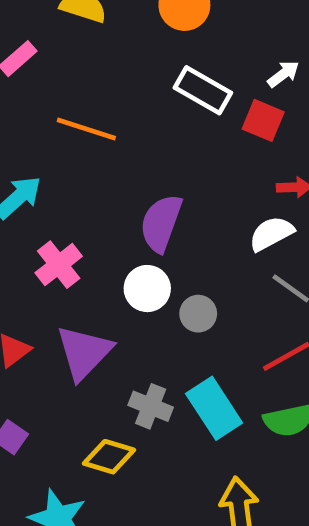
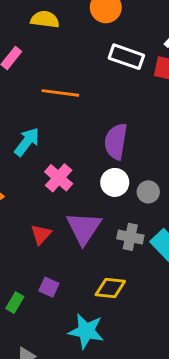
gray cross: (151, 406) -> (130, 237), moved

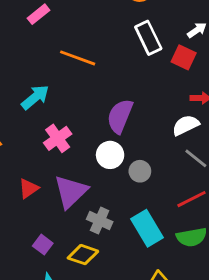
white rectangle: (126, 57) -> (148, 38), turned 32
gray cross: (130, 237) -> (100, 221), moved
purple square: (49, 287) -> (43, 245), moved

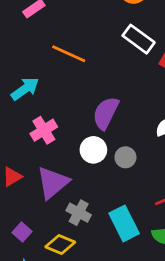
white rectangle: (148, 38) -> (139, 39), turned -32
gray circle: (140, 171) -> (125, 157), moved

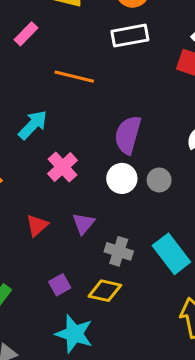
white rectangle: (139, 39) -> (130, 36), moved, turned -36
purple triangle: (53, 183) -> (83, 223), size x0.6
purple square: (22, 232) -> (60, 285), turned 30

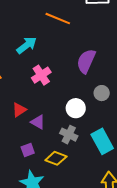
white circle: (122, 178) -> (76, 108), moved
purple triangle: (83, 223) -> (38, 122), moved, turned -49

